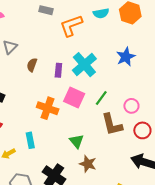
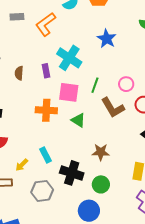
cyan rectangle: (30, 140) -> (45, 155), moved
green triangle: (77, 141) -> (78, 120), moved

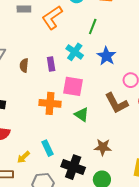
blue star: (107, 39) -> (106, 56), moved
cyan cross: (69, 58) -> (75, 52), size x0.7
green line: (95, 85) -> (93, 26), moved

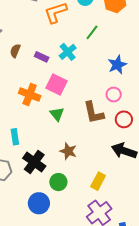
blue star: (106, 56) -> (117, 65), moved
purple rectangle: (51, 64) -> (42, 57), turned -72

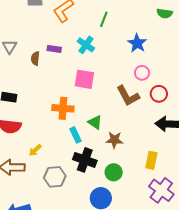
purple rectangle: (42, 57) -> (54, 49), moved
orange cross: (30, 95) -> (63, 108), moved
green triangle: (57, 114) -> (95, 122), moved
cyan rectangle: (15, 137) -> (75, 135), moved

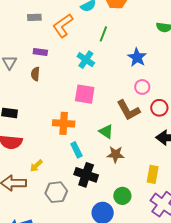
purple rectangle: (54, 49) -> (40, 52), moved
green triangle: (95, 122) -> (106, 131), moved
green circle: (114, 172) -> (122, 196), moved

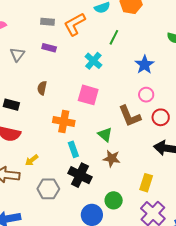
gray rectangle: (34, 17) -> (47, 22), moved
brown semicircle: (35, 74) -> (42, 88), moved

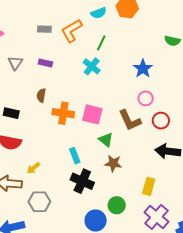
green line: (114, 37) -> (101, 43), moved
purple rectangle: (49, 48) -> (45, 63), moved
pink square: (88, 95) -> (92, 114), moved
orange cross: (64, 121) -> (63, 113), moved
gray hexagon: (48, 189) -> (39, 202), moved

